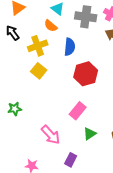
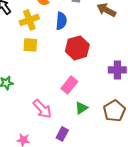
yellow square: (39, 71) -> (30, 45), turned -35

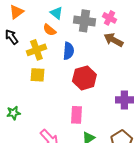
pink rectangle: (69, 85) -> (76, 115), turned -36

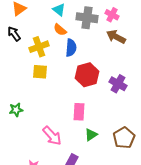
orange semicircle: (49, 30) -> (60, 30), moved
purple cross: (124, 100) -> (118, 84), moved, turned 30

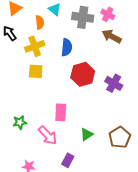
orange semicircle: (60, 30) -> (40, 22), moved, turned -136
green star: (16, 110) -> (20, 122), moved
pink rectangle: (79, 112) -> (61, 112), moved

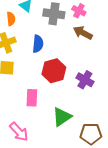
pink rectangle: (61, 112) -> (32, 98), moved
green triangle: (87, 134) -> (62, 117), moved, size x1.5
brown pentagon: (120, 137) -> (91, 134), turned 30

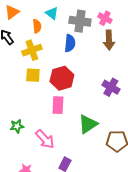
brown arrow: (83, 33) -> (109, 40), turned -120
blue semicircle: (38, 44) -> (70, 43), moved
red hexagon: (54, 71) -> (62, 78), moved

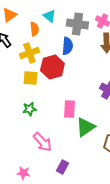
red hexagon: (62, 78) -> (52, 67), moved
pink rectangle: (58, 105) -> (69, 109), moved
green star: (17, 126) -> (29, 109), moved

